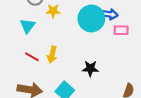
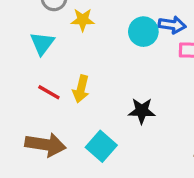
cyan circle: (91, 19) -> (143, 32), size x0.7

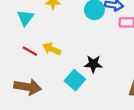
yellow arrow: (81, 89) -> (52, 49), turned 102
cyan square: (101, 146) -> (75, 80), moved

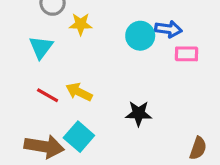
cyan square: (75, 80) -> (79, 137), moved

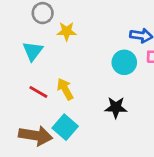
cyan circle: (140, 36) -> (124, 62), moved
yellow arrow: (79, 92) -> (65, 89), turned 35

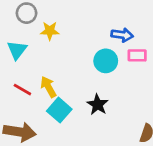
black star: (116, 107) -> (98, 105), turned 30
cyan square: (65, 127) -> (59, 110), moved

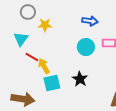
blue arrow: (122, 35) -> (90, 21), moved
red line: (22, 90) -> (32, 57), moved
cyan square: (59, 110) -> (52, 83), turned 36

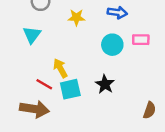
yellow star: (45, 25) -> (76, 17), moved
red line: (32, 57) -> (44, 84), moved

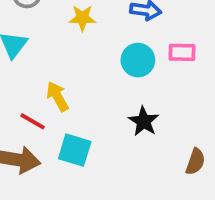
black star: (105, 84) -> (144, 121), moved
cyan square: (70, 89) -> (75, 150), moved, turned 30

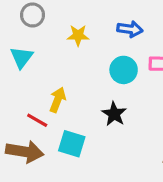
yellow arrow: (57, 96) -> (58, 100), turned 50
black star: (144, 121) -> (114, 114), moved

